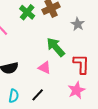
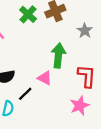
green arrow: (56, 47) -> (58, 55), turned 45
black line: (38, 95) -> (25, 94), moved

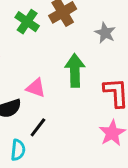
pink triangle: (45, 78) -> (36, 88), moved

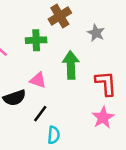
green cross: (27, 22) -> (36, 40), moved, turned -36
cyan semicircle: (18, 150) -> (54, 135), moved

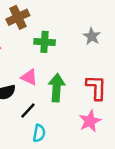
brown cross: (60, 16) -> (18, 17), moved
green cross: (36, 40) -> (45, 42), moved
green arrow: (71, 65) -> (57, 88), moved

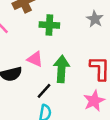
black line: (28, 111) -> (44, 91), moved

